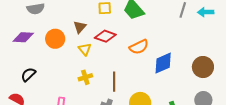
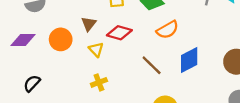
orange semicircle: (139, 47) -> (168, 30), moved
brown line: (114, 82) -> (152, 65), moved, turned -42

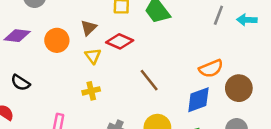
orange semicircle: (168, 30) -> (211, 68), moved
blue diamond: (189, 60) -> (198, 100), moved
black semicircle: (32, 83) -> (20, 83), turned -108

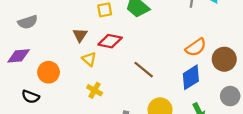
orange circle: (57, 40) -> (49, 72), moved
yellow cross: (91, 91) -> (95, 90), turned -35

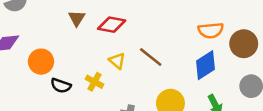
orange semicircle: (196, 47) -> (211, 30), turned 30
yellow triangle: (89, 59) -> (117, 61), moved
black semicircle: (31, 97) -> (61, 86), moved

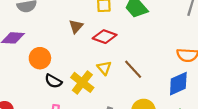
yellow cross: (94, 82) -> (82, 82), size x1.5

